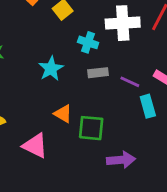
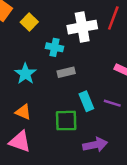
purple line: (130, 82) -> (112, 103), moved
cyan rectangle: (148, 106) -> (86, 101), moved
orange triangle: (63, 114) -> (23, 112), moved

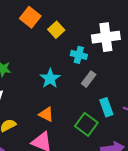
gray rectangle: (66, 72) -> (89, 79), turned -42
green square: (66, 121) -> (86, 124), turned 35

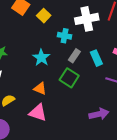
cyan rectangle: (106, 107) -> (96, 58), moved
green square: (86, 124) -> (69, 78), moved

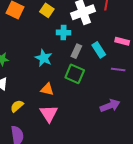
yellow square: (44, 16) -> (47, 10), moved
pink triangle: (38, 113) -> (49, 114), turned 48

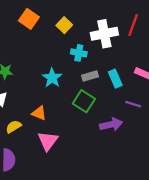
gray rectangle: (76, 51) -> (90, 76), turned 40
orange triangle: (47, 89) -> (39, 113), moved
purple arrow: (110, 106) -> (111, 125), moved

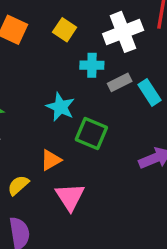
gray rectangle: (90, 76) -> (120, 82), moved
green square: (84, 101) -> (91, 133), moved
orange triangle: (39, 113) -> (51, 160), turned -42

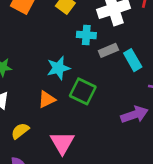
cyan star: (60, 107) -> (58, 68), turned 30
orange triangle: (51, 160) -> (47, 99), moved

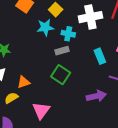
gray rectangle: (108, 50) -> (62, 51), moved
cyan star: (58, 68) -> (45, 27), moved
orange triangle: (47, 99) -> (24, 82), moved

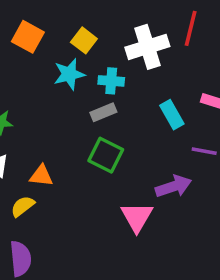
orange triangle: (24, 82) -> (41, 176), turned 32
pink triangle: (41, 110) -> (137, 217), moved

